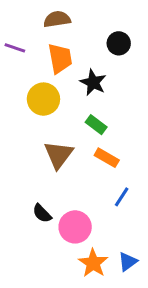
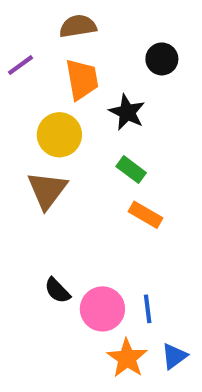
purple line: (15, 48) -> (20, 65), turned -55
brown triangle: (59, 155) -> (47, 190), moved
blue line: (122, 197) -> (148, 309), moved, turned -40

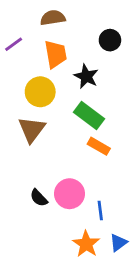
green rectangle: (131, 170) -> (89, 116), size x1.5
pink circle: (102, 309) -> (69, 194), moved

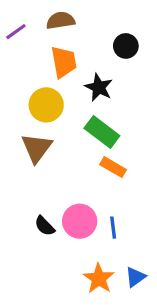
purple line: (14, 44) -> (16, 32), moved
blue line: (100, 210) -> (113, 228), moved

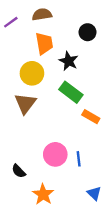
orange rectangle: (113, 167) -> (91, 117), moved
black semicircle: (45, 226) -> (19, 171), moved
blue triangle: (135, 277) -> (94, 193), turned -40
orange star: (99, 279) -> (43, 194), moved

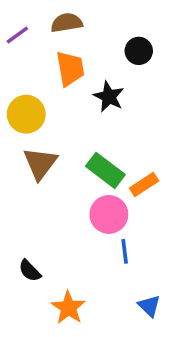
yellow circle: (32, 73) -> (26, 114), moved
green rectangle: (71, 92) -> (105, 170), moved
orange rectangle: (91, 117) -> (144, 185), turned -63
pink circle: (55, 154) -> (109, 214), moved

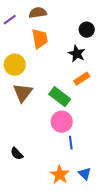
black circle: (139, 51) -> (87, 30), moved
black star: (109, 97) -> (77, 54), moved
orange rectangle: (144, 185) -> (82, 79), moved
orange star: (68, 308) -> (60, 175), moved

